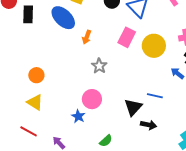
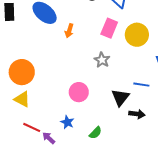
gray star: (99, 66) -> (102, 60), moved
orange circle: (36, 75) -> (22, 72), size x1.6
blue star: (78, 116) -> (67, 122), moved
red line: (29, 131) -> (32, 127), moved

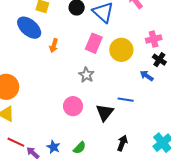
pink circle: (79, 92) -> (73, 106), moved
black arrow: (137, 114) -> (122, 143), moved, turned -77
blue star: (67, 122) -> (53, 147), moved

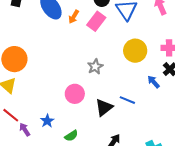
pink rectangle: (94, 43) -> (96, 21), moved
orange arrow: (54, 46) -> (74, 17), moved
blue star: (53, 147) -> (47, 121), moved

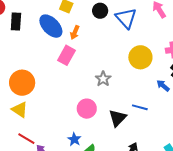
pink rectangle: (96, 21) -> (66, 55), moved
blue star: (47, 121) -> (74, 139), moved

